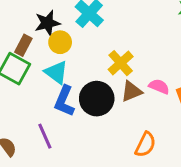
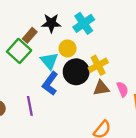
yellow circle: (60, 42) -> (68, 48), moved
pink semicircle: (159, 86) -> (122, 89), turned 32
black circle: (97, 99) -> (76, 72), moved

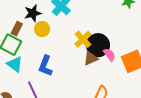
yellow circle: (68, 48) -> (42, 29), moved
cyan triangle: (49, 61) -> (15, 64), moved
black circle: (76, 72) -> (98, 45), moved

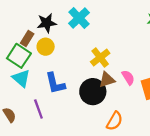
yellow circle: (42, 29) -> (46, 47), moved
black circle: (98, 45) -> (93, 92), moved
blue L-shape: (45, 66) -> (55, 83), turned -40

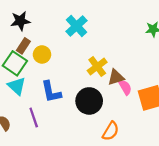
black star: (47, 23) -> (20, 21), moved
brown triangle: (107, 80) -> (116, 77), moved

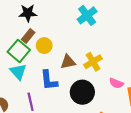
cyan cross: (76, 26) -> (87, 15), moved
brown triangle: (116, 77) -> (68, 62), moved
pink semicircle: (125, 87) -> (116, 83), turned 136

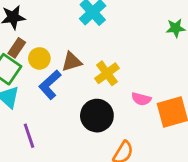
brown triangle: (68, 62) -> (72, 62), moved
blue L-shape: (49, 80) -> (50, 85), moved, turned 60

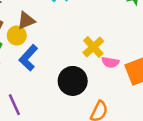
brown triangle: (72, 62) -> (26, 21), moved
yellow cross: (107, 73) -> (93, 47), moved

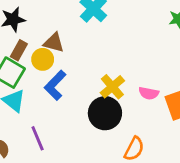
brown triangle: (26, 21) -> (54, 43), turned 36
yellow cross: (93, 47) -> (112, 87), moved

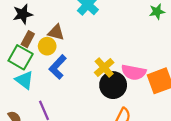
pink semicircle: (149, 93) -> (134, 72), size x1.5
black circle: (105, 113) -> (113, 85), moved

